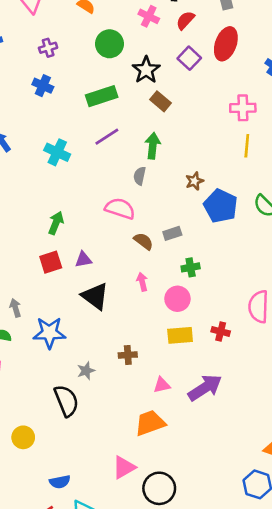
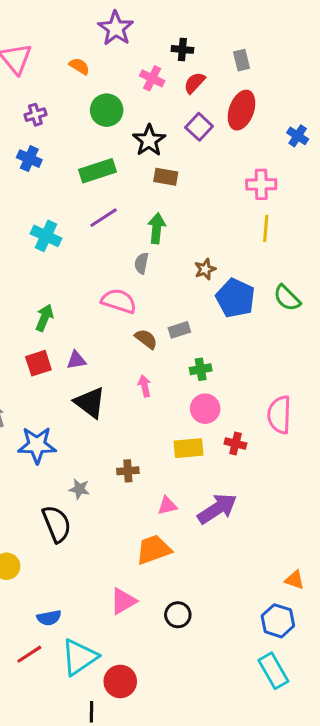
brown rectangle: (160, 101) -> (166, 177), turned -30
pink circle: (177, 299) -> (205, 409), moved
gray star: (86, 371) -> (79, 489), turned 30
black circle: (159, 488) -> (178, 615), moved, size x0.7

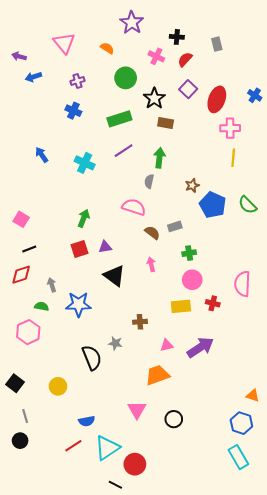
red ellipse: (242, 110) -> (217, 99), moved
gray star: (79, 489) -> (115, 343), moved
pink triangle: (123, 601) -> (137, 410), turned -30
black line: (91, 712) -> (115, 485), turned -64

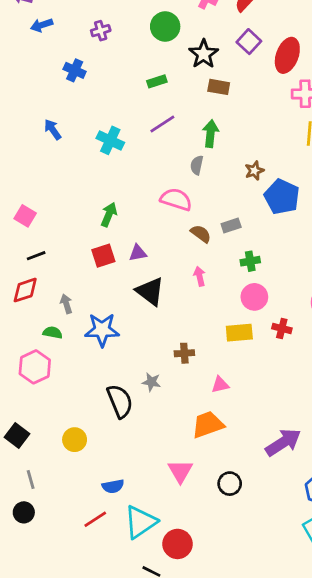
blue cross: (73, 111) -> (75, 70), moved
green rectangle: (119, 119) -> (157, 81), size x0.6
purple arrow: (200, 347) -> (283, 442), moved

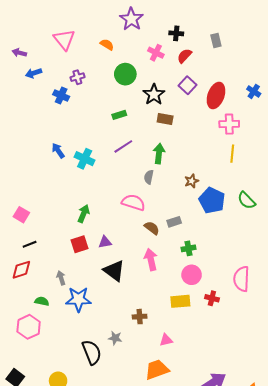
blue cross: (75, 70) -> (61, 96), moved
blue arrow: (53, 129) -> (58, 151), moved
pink arrow: (199, 276) -> (151, 260), size x1.5
gray arrow: (66, 304) -> (61, 278), moved

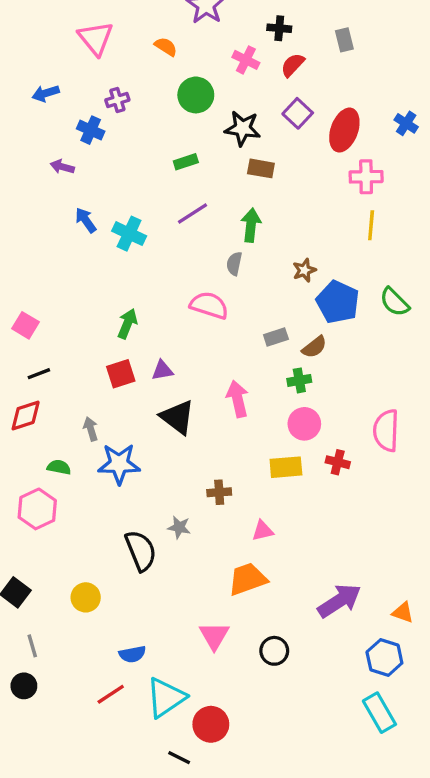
purple arrow: (19, 53) -> (62, 167), moved
black star: (154, 94) -> (243, 128), turned -30
brown semicircle: (152, 228) -> (314, 347), moved, turned 105

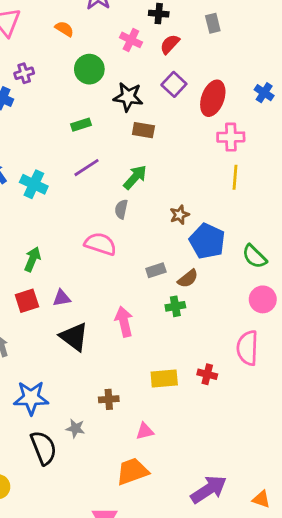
green arrow: (251, 225) -> (135, 177), turned 36
green semicircle: (394, 302) -> (254, 256), moved
pink circle: (304, 424) -> (263, 299), moved
blue star: (119, 464) -> (31, 398), moved

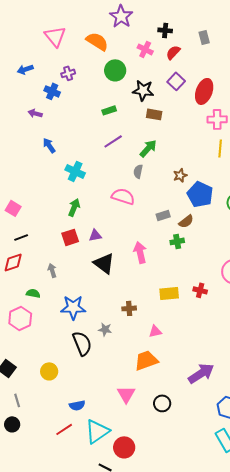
orange semicircle: (64, 29) -> (97, 41), size x1.6
cyan cross: (34, 184) -> (75, 171), moved

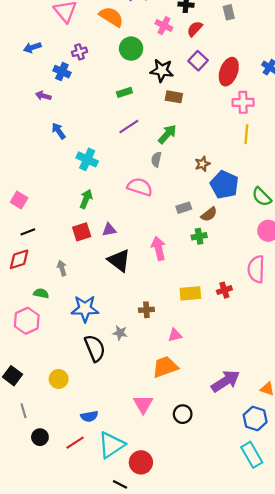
red cross: (200, 290) -> (224, 290), turned -32
black circle: (12, 424) -> (40, 437), moved

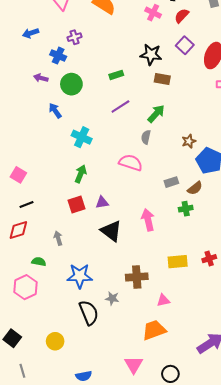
green circle: (131, 49) -> (71, 84), moved
brown cross: (146, 310) -> (137, 277), size x1.5

